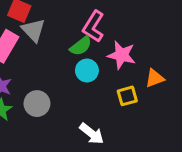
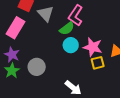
gray triangle: (33, 30) -> (46, 14), moved
pink star: (121, 55) -> (93, 47), moved

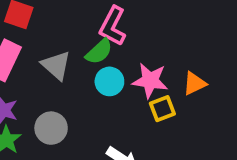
gray triangle: (46, 14) -> (56, 65), moved

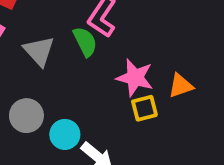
green semicircle: (99, 52) -> (85, 42), turned -80
cyan circle: (109, 81) -> (65, 134), moved

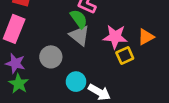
gray triangle: (39, 51) -> (79, 35), moved
gray circle: (26, 116) -> (51, 57), moved

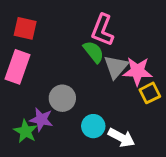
gray triangle: (79, 35) -> (116, 67), moved, turned 35
purple star: (15, 63) -> (41, 119), moved

